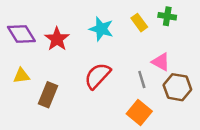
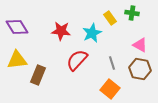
cyan star: (101, 29) -> (92, 33), moved, turned 30
red star: (57, 39) -> (61, 31), moved, turned -30
pink triangle: (161, 62) -> (140, 45), moved
yellow triangle: (21, 76) -> (17, 60), size x1.5

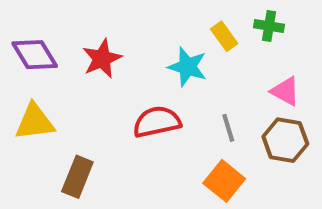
red star: (61, 31) -> (102, 59), moved, turned -30
cyan star: (92, 33) -> (187, 67), turned -30
red semicircle: (77, 60) -> (157, 122), turned 35
brown rectangle: (38, 75) -> (77, 177), moved

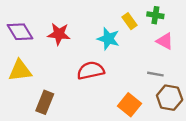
red star: (102, 59) -> (59, 34), turned 30
pink triangle: (285, 91) -> (165, 41), moved
gray line: (228, 128) -> (155, 74), moved, turned -63
brown hexagon: (285, 140) -> (170, 98), moved

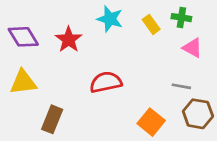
red star: (59, 34) -> (69, 40), turned 30
cyan star: (108, 39) -> (110, 19), moved

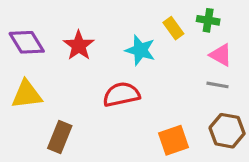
cyan star: (110, 19) -> (140, 50), moved
gray line: (181, 86) -> (218, 85), moved
orange square: (151, 122) -> (173, 140), turned 32

